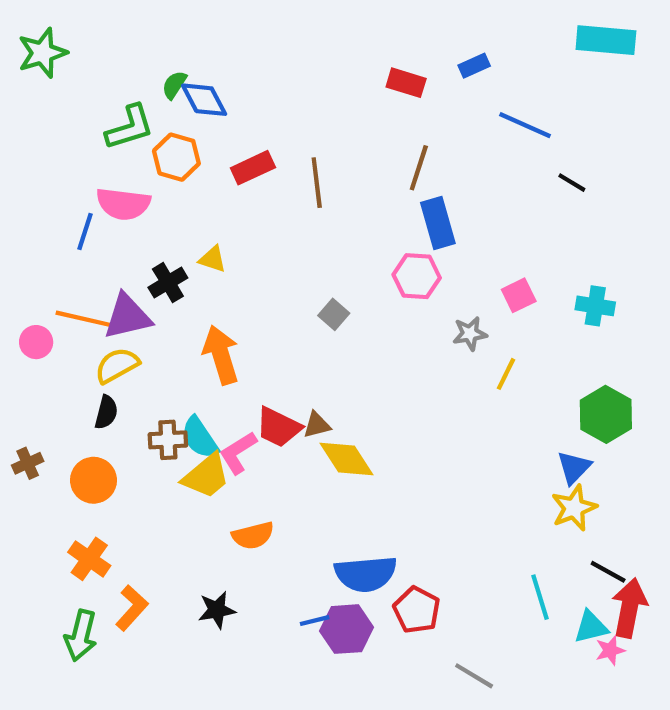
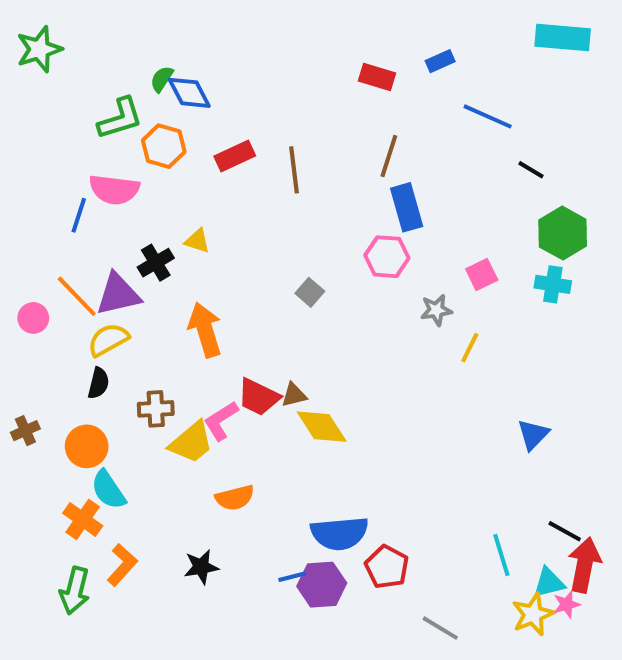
orange line: (83, 319) -> (77, 296), turned 33
green hexagon: (606, 414) -> (563, 233), moved
cyan semicircle: (200, 438) -> (108, 490), moved
yellow star: (574, 508) -> (533, 614), moved

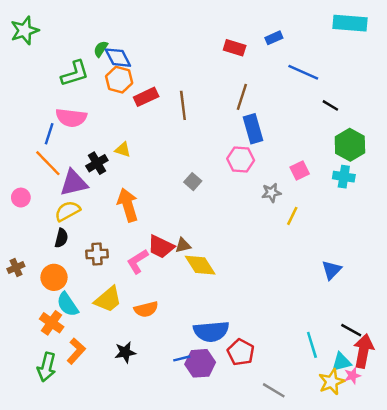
orange hexagon: (164, 146) -> (119, 80), moved
orange line: (77, 296) -> (48, 163), moved
yellow trapezoid: (191, 442) -> (108, 299), moved

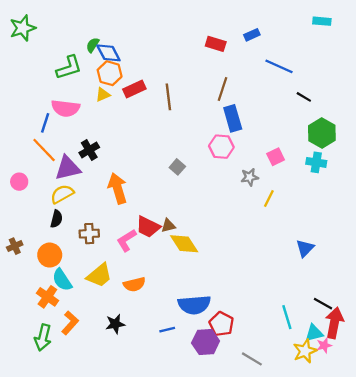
cyan rectangle: (350, 23) -> (322, 21), size x0.6
yellow triangle: (123, 150) -> (103, 95), moved, turned -42
purple hexagon: (200, 363) -> (206, 342), moved

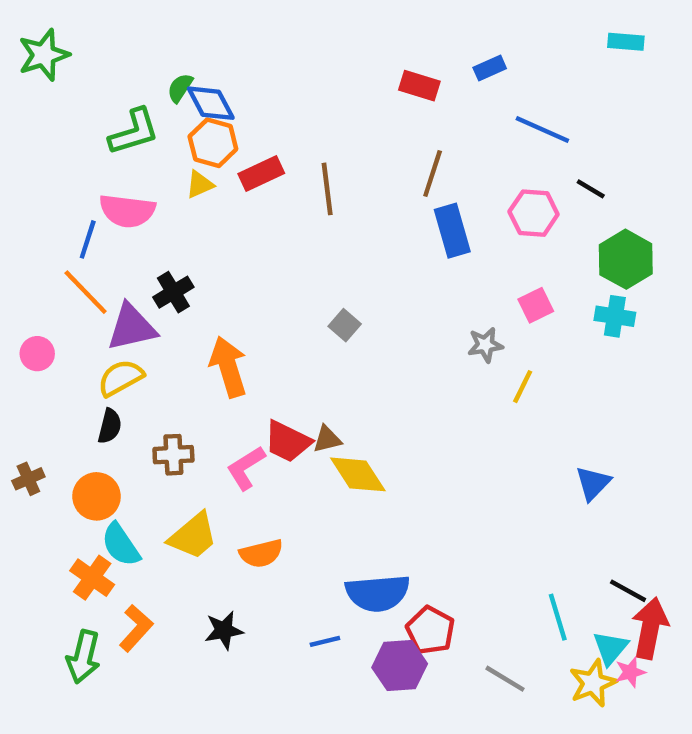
pink hexagon: (221, 147) -> (534, 213), moved
cyan triangle: (314, 333) -> (610, 648), turned -36
gray line: (252, 359) -> (505, 679), moved

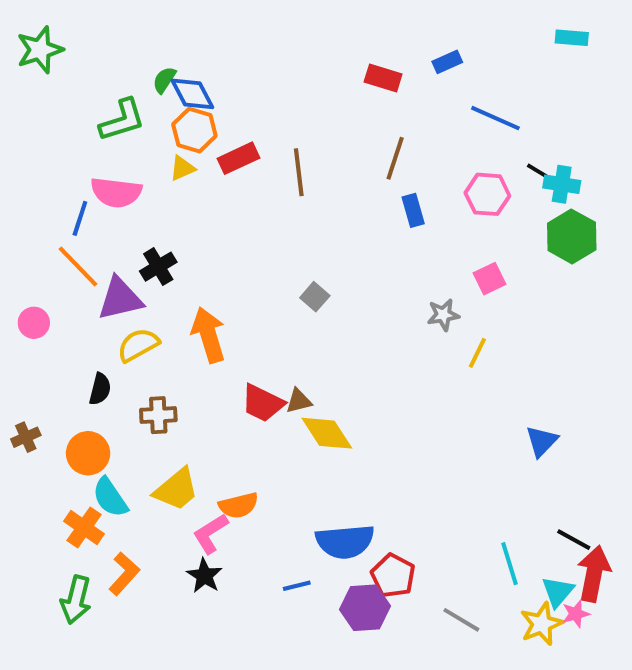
blue rectangle: (452, 231) -> (413, 210), size x0.7
cyan cross: (615, 316) -> (562, 184), moved
yellow semicircle: (121, 378) -> (138, 345), moved
pink L-shape: (246, 468) -> (210, 534), moved
black star: (224, 630) -> (204, 576), turned -30

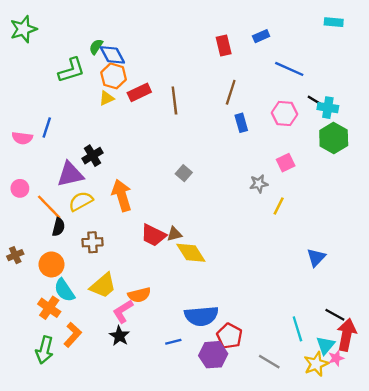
red rectangle: (383, 78) -> (224, 46), turned 60
pink semicircle: (116, 192) -> (22, 138), moved, size x0.7
orange line: (78, 267) -> (49, 207), moved

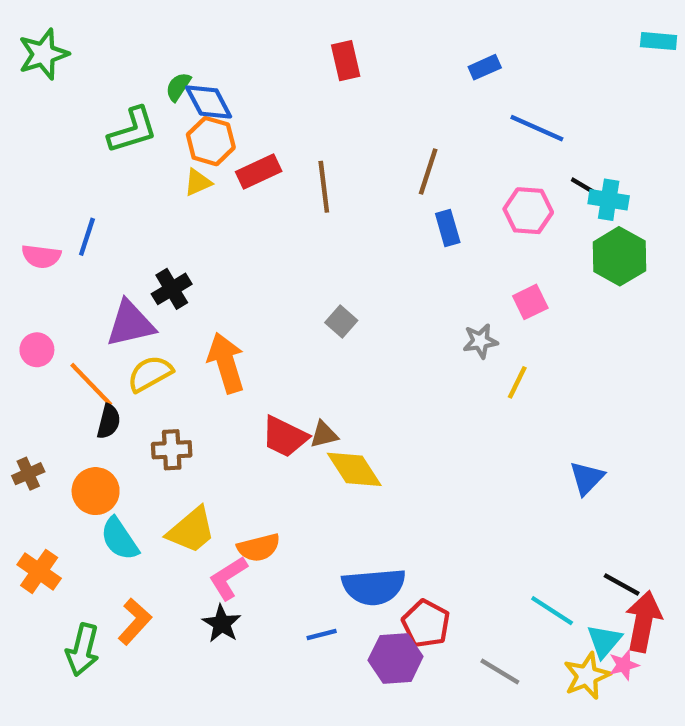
cyan rectangle: (334, 22) -> (659, 41), moved
red rectangle: (224, 46) -> (346, 61), moved
orange cross: (49, 308) -> (39, 571), moved
cyan line: (297, 329) -> (552, 611), turned -40

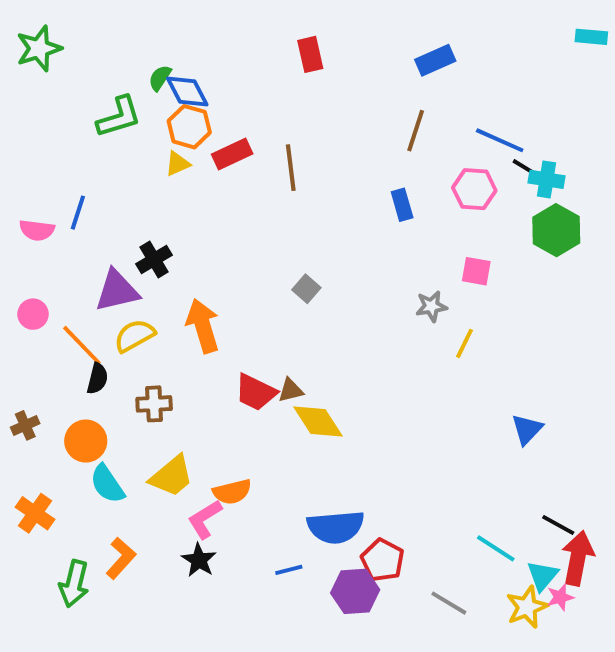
blue rectangle: (485, 67) -> (435, 60), size x1.4
blue line: (537, 128) -> (500, 140), moved
brown line: (428, 172) -> (416, 131), moved
pink square: (530, 302) -> (476, 271), turned 36

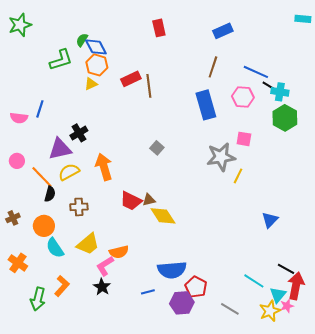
red rectangle: (232, 154) -> (131, 79), moved
blue rectangle: (402, 205) -> (206, 105), size x1.8
gray star: (431, 306) -> (221, 157), size x1.8

